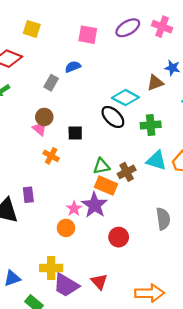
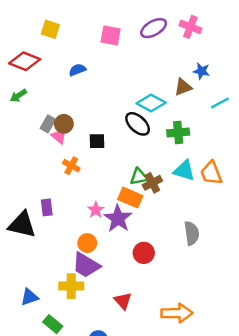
blue semicircle: (73, 67) -> (77, 70), moved
gray rectangle: (51, 83) -> (48, 124), moved
green triangle: (101, 166) -> (139, 177), moved
pink star: (74, 208) -> (96, 210), moved
purple trapezoid: (66, 285) -> (86, 265), moved

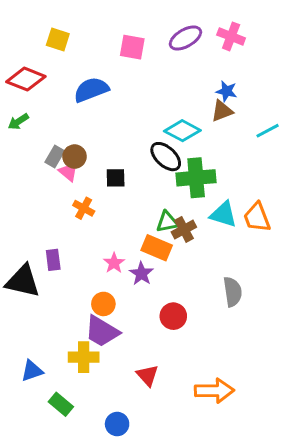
blue semicircle: (77, 70) -> (91, 90), size x1.6
blue star: (201, 71) -> (226, 91), moved
green cross: (178, 132) -> (196, 178), moved, size x1.4
purple star: (118, 218) -> (141, 274), size x0.7

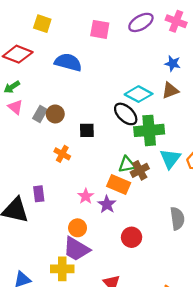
blue semicircle: (91, 90) -> (68, 62), turned 36
brown triangle: (222, 111) -> (170, 91), moved
pink triangle: (68, 172) -> (15, 107), moved
cyan triangle: (223, 214) -> (170, 159), turned 50

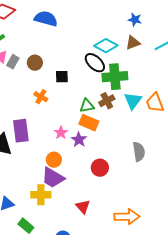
gray rectangle: (40, 114) -> (13, 62), moved
green triangle: (127, 164) -> (87, 106), moved
brown cross: (140, 170) -> (107, 101), moved
purple rectangle: (39, 194) -> (21, 131), size x1.6

